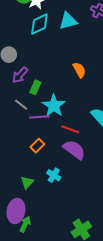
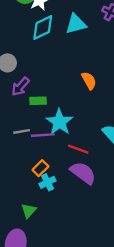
green rectangle: (35, 87) -> (38, 101), turned 64
gray line: (21, 105) -> (22, 131), moved, turned -48
cyan cross: (54, 175) -> (48, 182), moved, turned 32

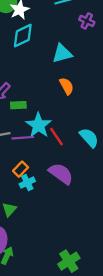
cyan triangle: (76, 24) -> (62, 53), moved
red line: (78, 149) -> (56, 137), moved, turned 36

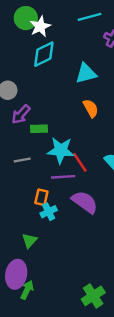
cyan star: (39, 125) -> (61, 150), turned -30
purple line: (23, 138) -> (63, 177), moved
orange rectangle: (21, 169) -> (41, 197), turned -32

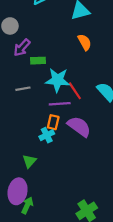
orange rectangle: (41, 197) -> (53, 122), moved

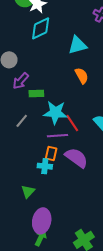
gray line: (23, 89) -> (22, 121), turned -40
cyan cross: (47, 135) -> (45, 166), turned 32
purple ellipse: (18, 191) -> (42, 221), moved
green arrow: (27, 205) -> (41, 238), moved

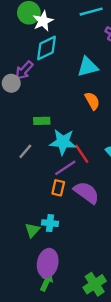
purple arrow: (21, 81) -> (24, 70), moved
purple line: (57, 136) -> (65, 168), turned -30
cyan cross: (45, 166) -> (50, 223), moved

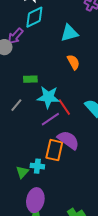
orange rectangle: (58, 188) -> (54, 150), moved, size x1.5

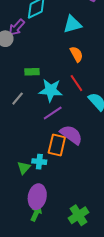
red line: (64, 107) -> (76, 83), moved

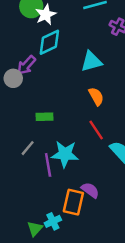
cyan star: (51, 90) -> (65, 154), moved
purple line: (53, 113) -> (48, 165), moved, turned -66
purple semicircle: (71, 135) -> (90, 190), size x0.7
cyan cross: (39, 162) -> (53, 221), turned -32

